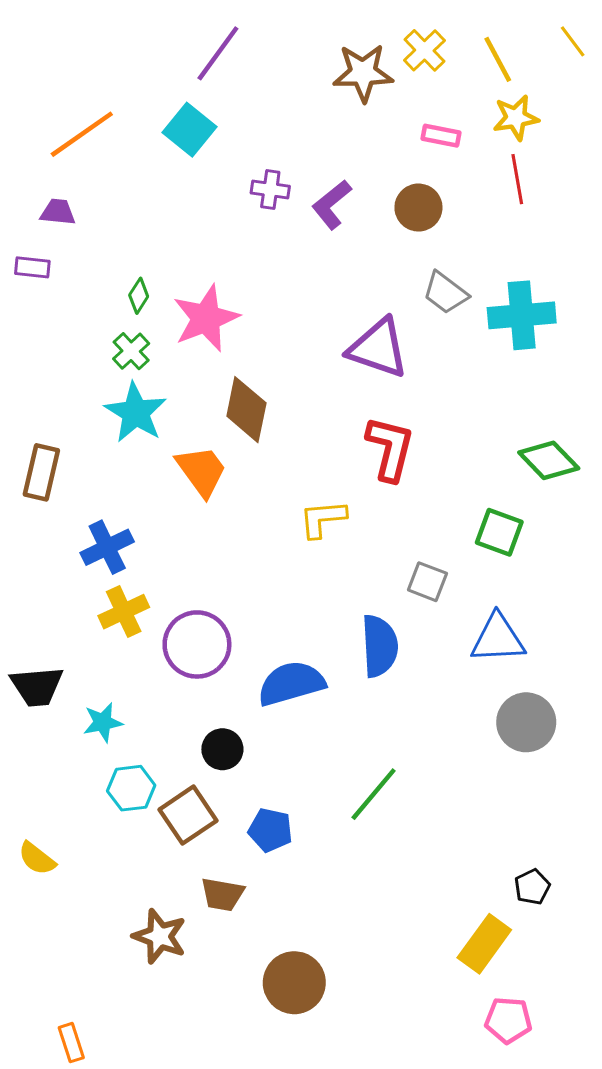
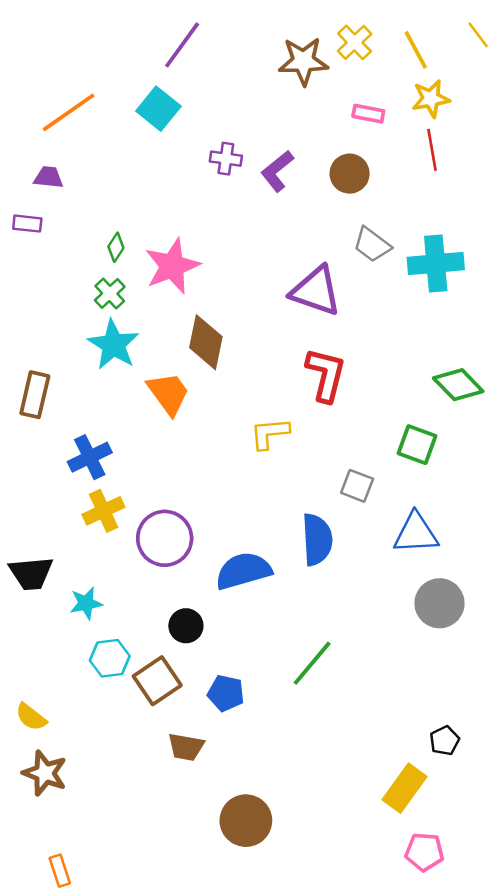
brown star: (160, 936) -> (45, 773), moved

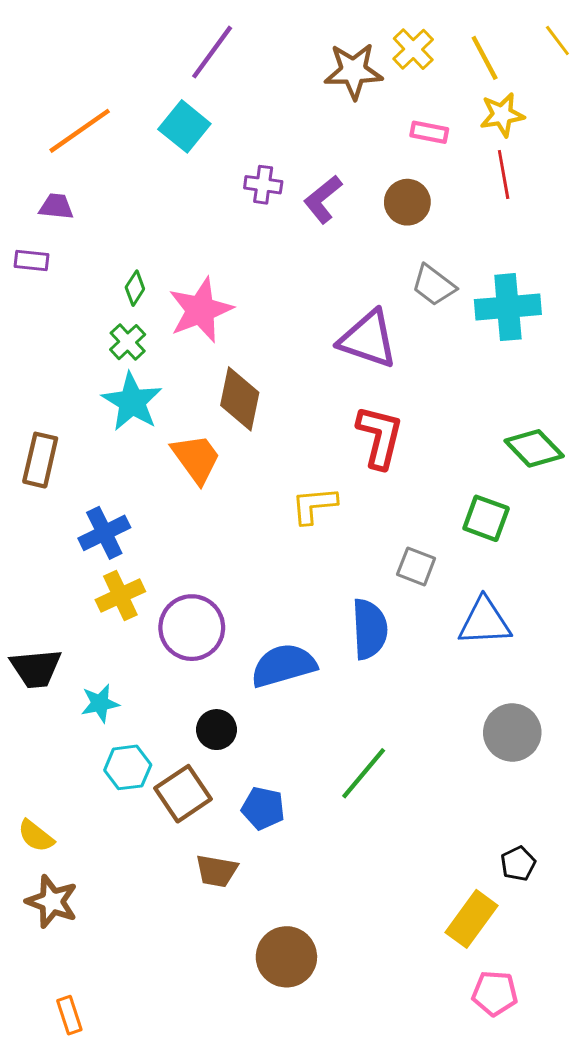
gray circle: (439, 603) -> (512, 732), moved

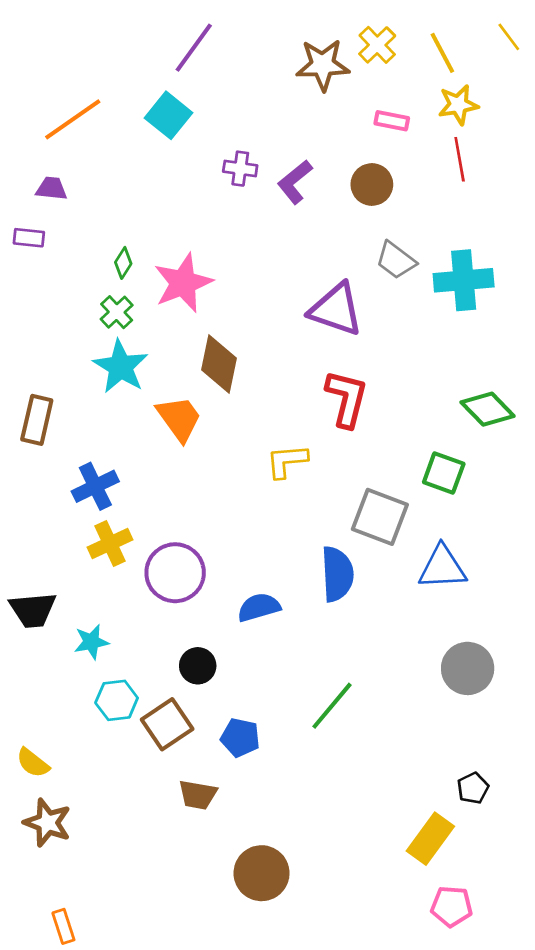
gray square: (416, 566) -> (380, 517), size x1.6
blue semicircle: (284, 665) -> (259, 607), size x0.7

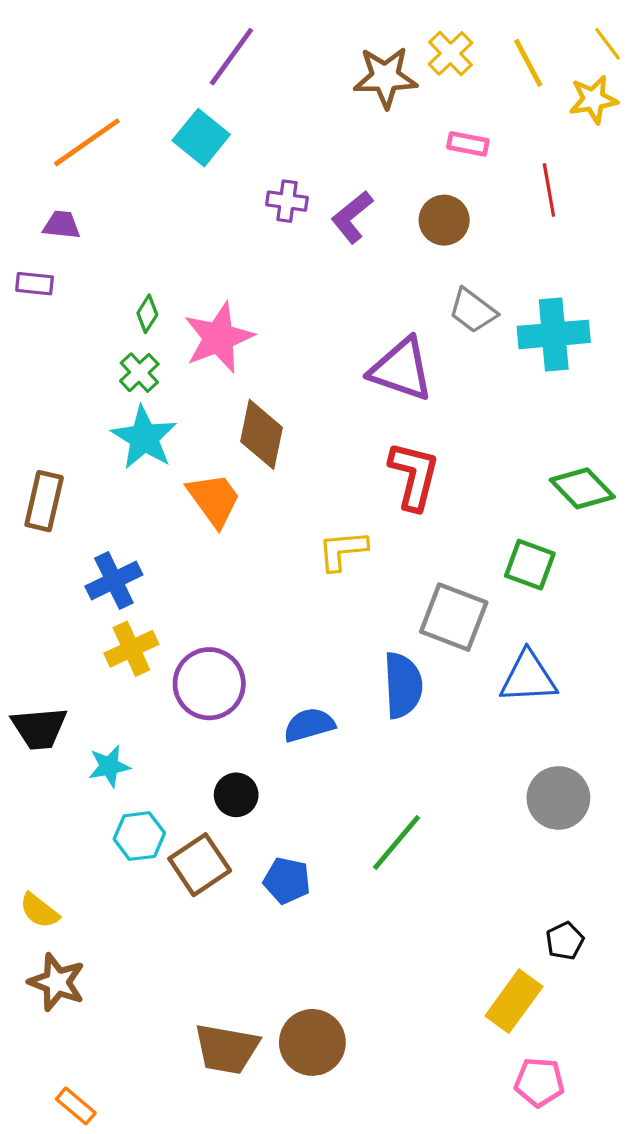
yellow star: (458, 105) -> (593, 99), moved
brown trapezoid: (198, 795) -> (227, 1049), moved, size x1.4
orange rectangle: (63, 926) -> (76, 1106), turned -32

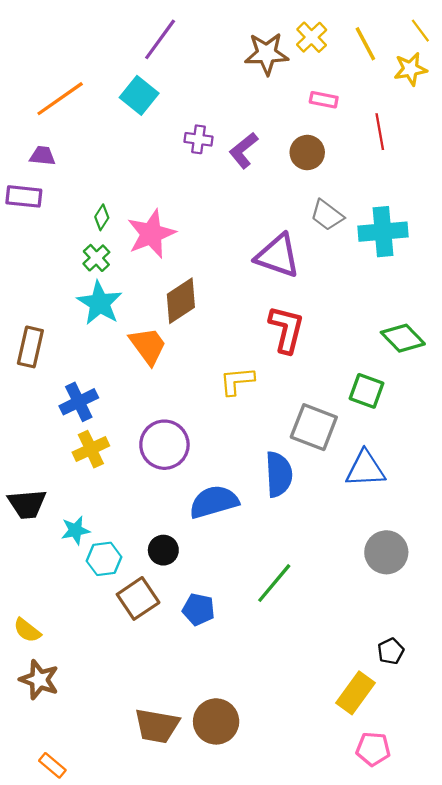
purple rectangle: (35, 284) -> (24, 196), size x1.4
brown diamond: (262, 434) -> (181, 301), turned 45
purple circle: (209, 684) -> (164, 445), moved
blue semicircle: (309, 725) -> (214, 502), size x1.4
cyan hexagon: (139, 836) -> (104, 559), moved

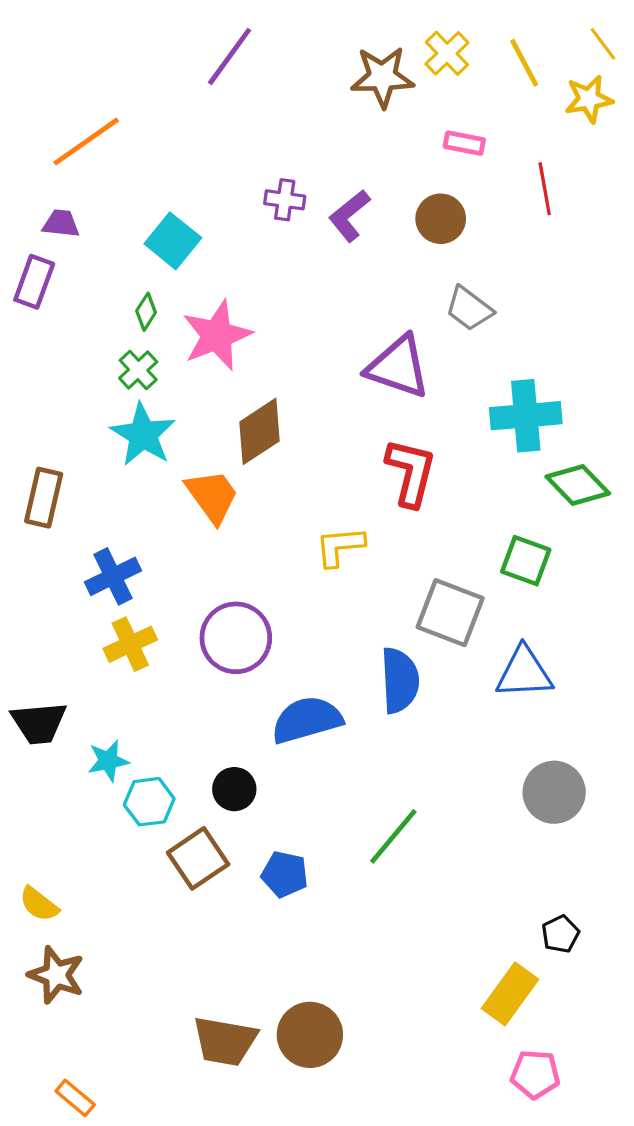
cyan square: (139, 95) -> (173, 241), moved
purple rectangle: (24, 196) -> (34, 282), turned -76
cyan cross: (383, 232) -> (526, 416), moved

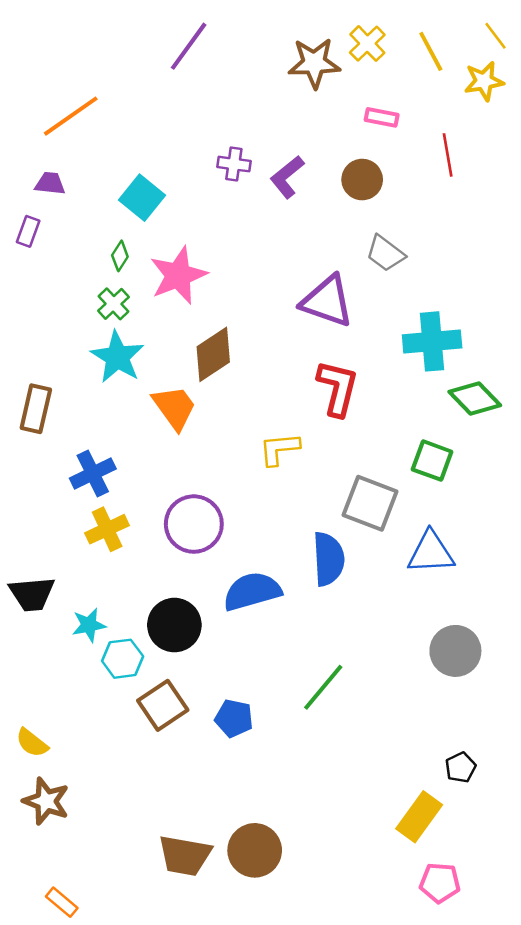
purple rectangle: (34, 282) -> (28, 231), size x0.7
black circle: (234, 789) -> (174, 625), moved, size x1.5

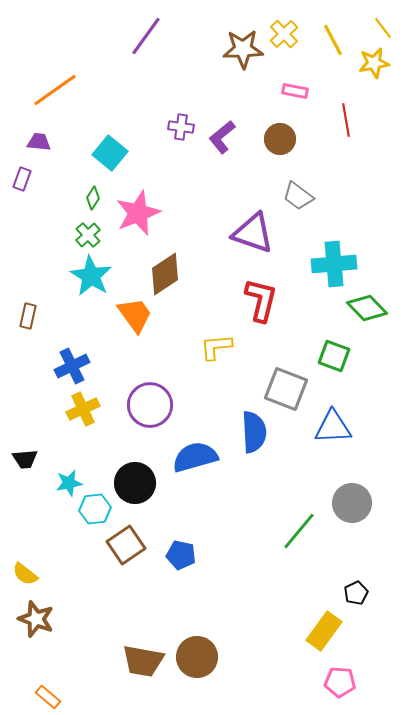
brown rectangle: (36, 409) -> (28, 316), size x0.7
black trapezoid: (32, 594) -> (25, 459), size x0.7
green line: (323, 687) -> (299, 531), moved

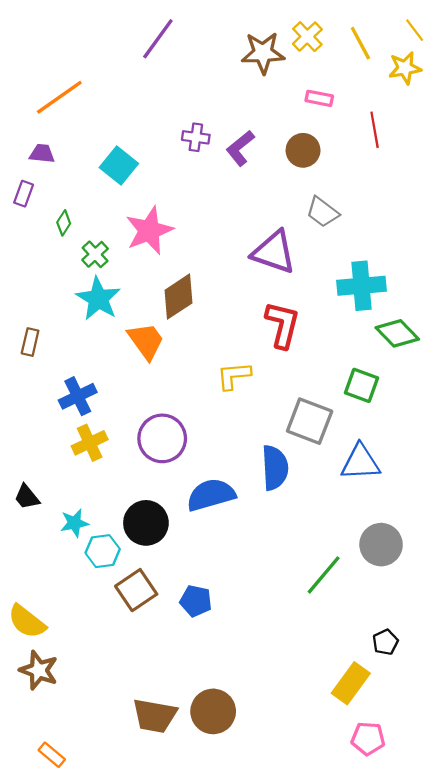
green diamond: (93, 198) -> (64, 223), moved
black trapezoid: (25, 459) -> (27, 497), turned 56
yellow semicircle: (25, 574) -> (27, 622), size x1.4

